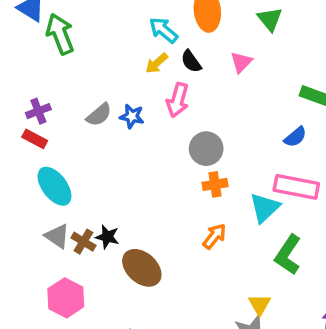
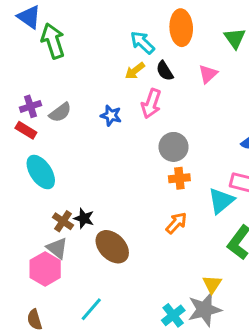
gray semicircle: (99, 115) -> (60, 112), moved
gray triangle: (57, 236) -> (57, 248), moved

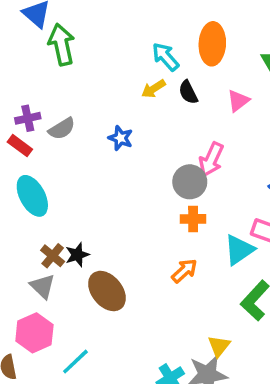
pink arrow: (151, 104) -> (211, 159), moved
black star: (84, 218) -> (77, 255), turned 30
pink hexagon: (45, 269) -> (34, 333), moved

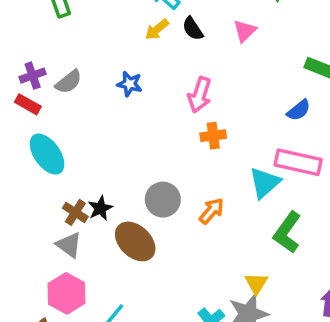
pink arrow: (211, 159) -> (200, 95), moved
gray circle: (190, 182) -> (163, 200), moved
orange cross: (193, 219) -> (213, 136), moved

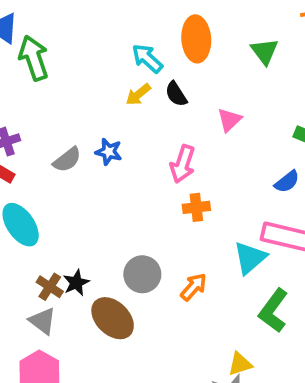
pink triangle: (245, 31) -> (229, 120), moved
gray semicircle: (69, 82) -> (67, 160), moved
yellow triangle: (256, 283) -> (240, 364), turned 40

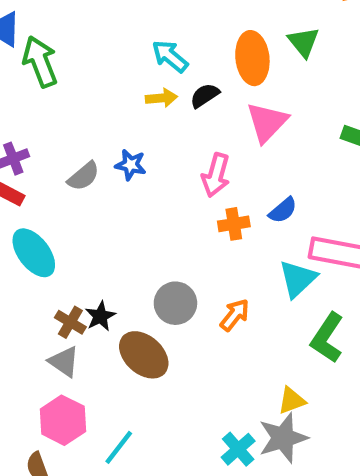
orange ellipse: (196, 39) -> (252, 58), moved
black semicircle: (176, 94) -> (205, 95), turned 92
yellow arrow: (138, 95) -> (161, 98), turned -144
pink triangle: (229, 120) -> (267, 122), size x1.5
blue semicircle: (287, 182) -> (283, 210), moved

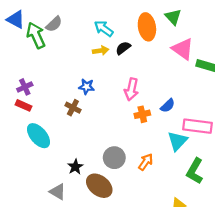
pink triangle: (267, 122) -> (183, 49), moved, turned -35
gray semicircle: (84, 176) -> (54, 24), moved
brown cross: (70, 322) -> (73, 108), moved

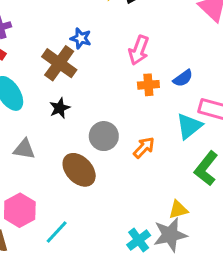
brown cross: (73, 108) -> (59, 63), size x1.6
black star: (75, 167) -> (60, 108), moved
gray triangle: (58, 192) -> (24, 149), moved, turned -30

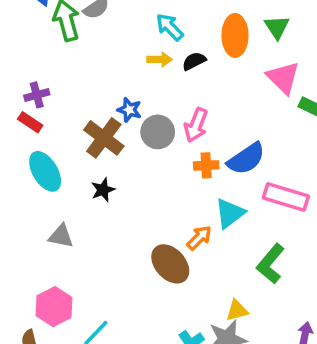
blue semicircle: (183, 78) -> (246, 159), size x1.6
cyan triangle: (189, 126) -> (230, 213), moved
gray circle: (104, 136) -> (158, 132), moved
brown ellipse: (79, 170) -> (170, 264), moved

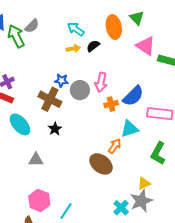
cyan triangle: (230, 213) -> (130, 129), turned 30

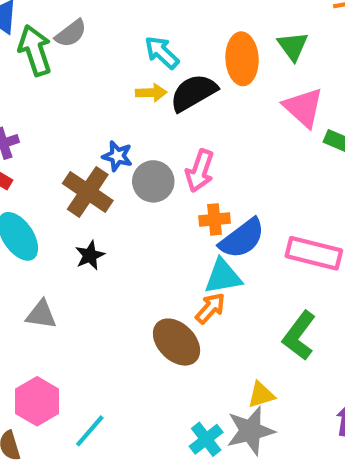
black semicircle: (93, 46) -> (193, 93), size x1.6
blue semicircle: (133, 96) -> (242, 238), moved
cyan triangle: (130, 129) -> (223, 276), moved

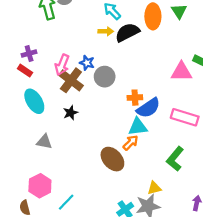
pink triangle: (303, 107) -> (182, 72), moved, turned -45
pink arrow: (200, 171) -> (62, 65), moved

